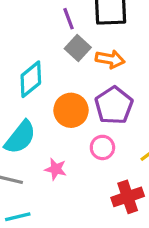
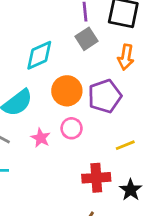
orange arrow: (110, 59) -> (126, 57), moved, turned 75
pink circle: (102, 147) -> (72, 128), moved

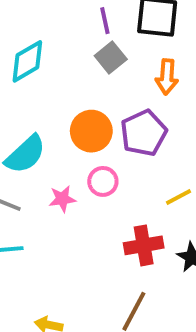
cyan diamond: (39, 55) -> (27, 61), moved
pink star: (41, 138) -> (62, 199), turned -30

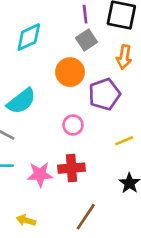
orange circle: (91, 131) -> (70, 72), moved
pink star: (62, 199) -> (40, 174), moved, size x1.4
red cross: (144, 245) -> (72, 168), moved

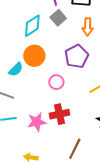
cyan diamond: (29, 37) -> (32, 26), moved
orange circle: (70, 72) -> (34, 56), moved
cyan semicircle: (21, 101) -> (16, 69), size x0.7

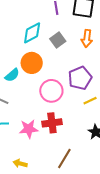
gray square: (58, 18) -> (58, 40), moved
purple pentagon: (77, 56) -> (80, 78), moved
pink circle: (56, 82) -> (51, 91), size x1.5

